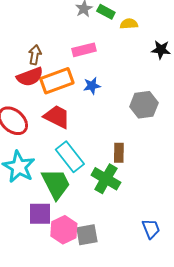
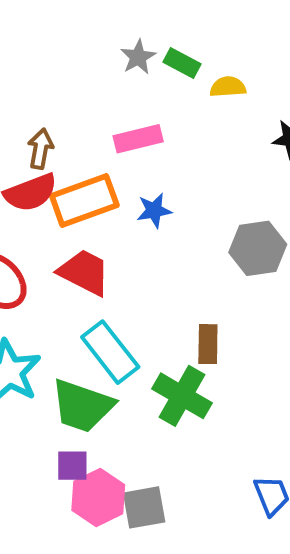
green trapezoid: (56, 184) -> (82, 406), turned 136
purple square: (40, 214) -> (72, 466), moved, size x0.7

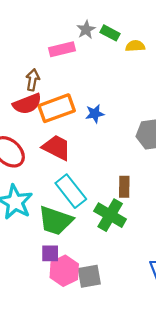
pink rectangle: (138, 139) -> (62, 49), moved

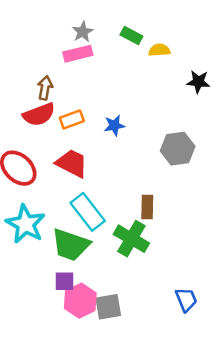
gray star: (86, 30) -> (83, 32), moved
orange rectangle: (57, 108) -> (72, 119), size x0.6

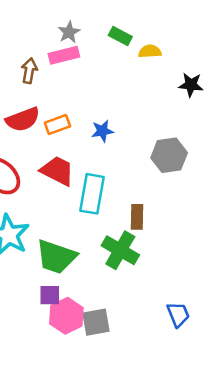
brown arrow: (45, 88) -> (29, 71), moved
cyan rectangle: (88, 212) -> (92, 194), moved, turned 48

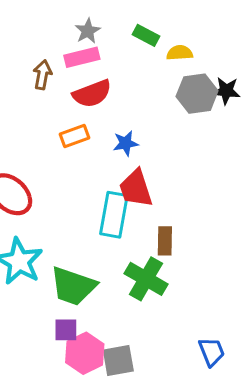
red semicircle: (23, 119) -> (92, 94), moved
gray hexagon: (169, 155) -> (197, 94), moved
red trapezoid: (57, 171) -> (136, 188), moved, turned -135

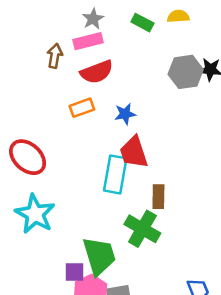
yellow semicircle: (180, 53) -> (178, 16), moved
green trapezoid: (73, 286) -> (99, 256), moved, turned -126

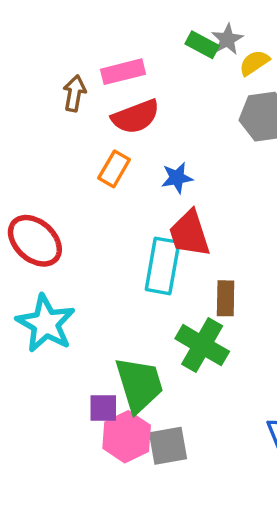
yellow semicircle: (178, 16) -> (254, 63), moved, turned -30
gray star: (93, 19) -> (227, 39), moved
orange rectangle: (82, 108) -> (114, 169), turned -40

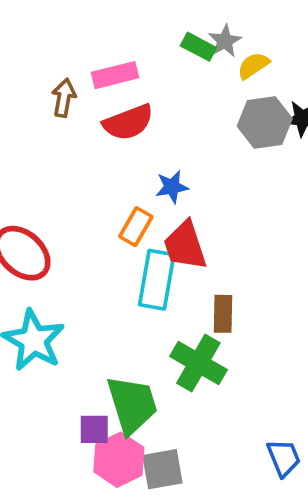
orange rectangle: (114, 169) -> (136, 227), moved

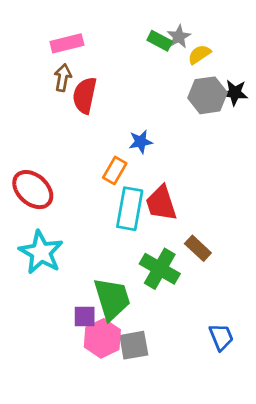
pink rectangle: (115, 75) -> (67, 43), moved
red semicircle: (128, 122) -> (85, 95), moved, turned 123
red trapezoid: (185, 246) -> (161, 203), moved
brown rectangle: (223, 314) -> (198, 248), moved, turned -48

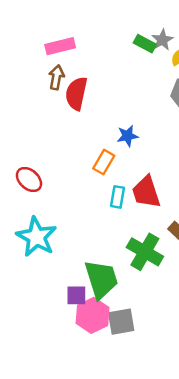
red ellipse: (33, 190) -> (29, 179), size x0.7
cyan rectangle: (130, 209) -> (117, 197), size x0.6

